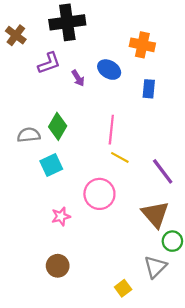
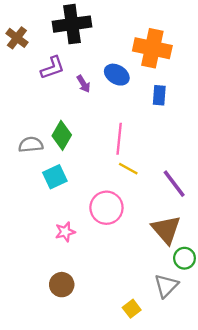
orange cross: (142, 45) -> (152, 48), size x1.4

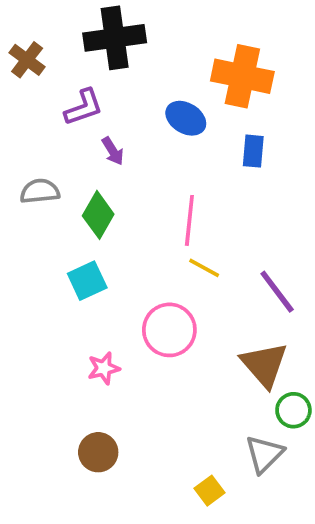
purple arrow: (84, 84) -> (113, 151), moved
gray semicircle: (31, 145) -> (40, 191), moved

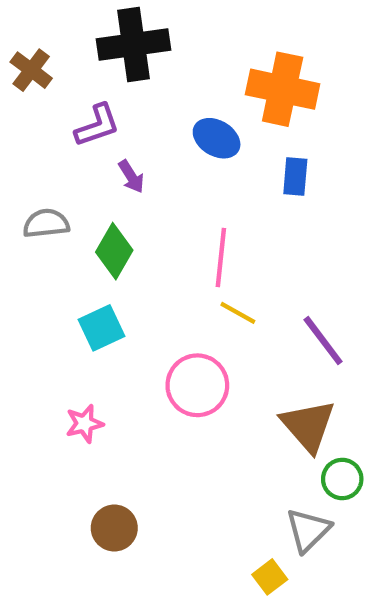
pink star: (104, 368) -> (84, 424), moved
yellow square: (210, 491) -> (270, 577), moved

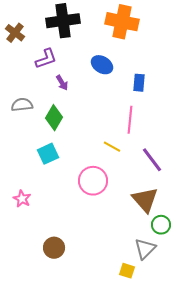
orange cross: (283, 89) -> (122, 22), moved
pink line: (221, 257) -> (130, 120), moved
pink star: (84, 424) -> (22, 199), moved, turned -30
yellow square: (270, 577) -> (127, 271), turned -35

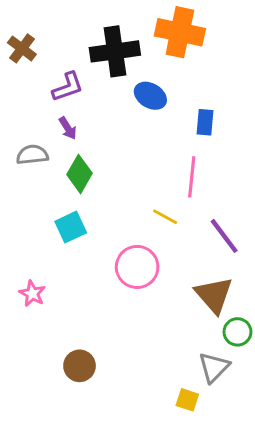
black cross: (63, 21) -> (115, 51), moved
purple arrow: (62, 83) -> (68, 128), moved

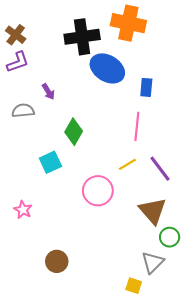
purple L-shape: (68, 87) -> (18, 62), moved
blue ellipse: (150, 96) -> (107, 68), size x1.5
green diamond: (80, 174) -> (74, 132), moved
yellow line: (165, 217) -> (127, 164), moved, turned -60

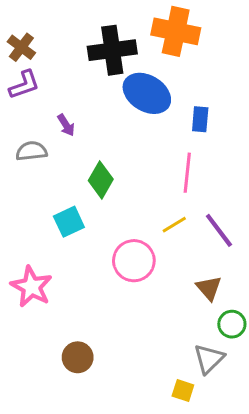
pink star: (23, 210) -> (31, 287), size x1.6
brown triangle: (153, 211) -> (209, 288), size x0.7

